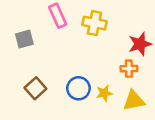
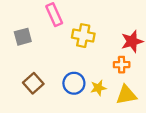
yellow cross: (94, 23) -> (83, 36), moved

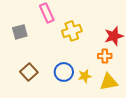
yellow cross: (83, 36) -> (72, 31), turned -30

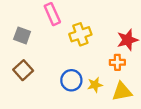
gray square: (20, 32) -> (22, 35), turned 35
brown square: (29, 72) -> (23, 70), moved

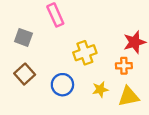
yellow cross: (80, 34) -> (85, 53), moved
blue circle: (71, 80) -> (62, 85), moved

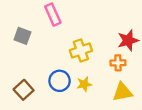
brown square: (25, 74) -> (24, 90), moved
yellow star: (100, 89) -> (84, 84), moved

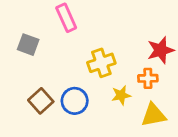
yellow star: (84, 84) -> (121, 95), moved
brown square: (24, 90) -> (41, 101), moved

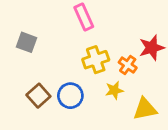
pink rectangle: (66, 18) -> (84, 17), moved
orange cross: (148, 78) -> (128, 65), moved, turned 36

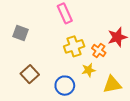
blue circle: (70, 96) -> (65, 86), moved

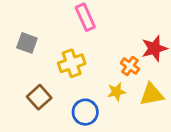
yellow cross: (74, 46) -> (72, 63), moved
yellow triangle: (112, 84) -> (152, 94), moved

